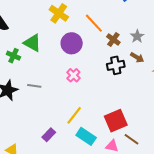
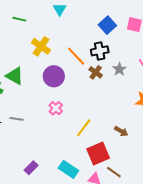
brown arrow: (137, 57) -> (121, 131), moved
black cross: (116, 65) -> (100, 51), moved
yellow line: (74, 115) -> (84, 128), moved

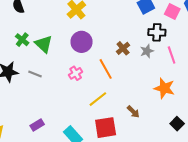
black cross: (100, 51) -> (157, 32), moved
orange line: (76, 56) -> (106, 69), moved
green triangle: (15, 76) -> (44, 44), moved

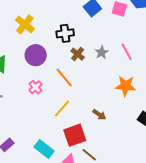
black cross: (157, 32) -> (65, 33), moved

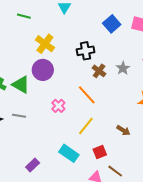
purple circle: (36, 55) -> (43, 70), moved
red square: (75, 135) -> (100, 152), size x0.6
cyan rectangle: (44, 149) -> (69, 153), moved

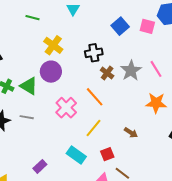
gray star: (123, 68) -> (131, 70), size x1.5
pink cross: (58, 106) -> (66, 108), size x1.5

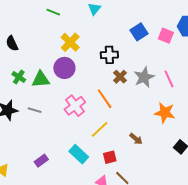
green triangle: (29, 86) -> (41, 79), turned -42

